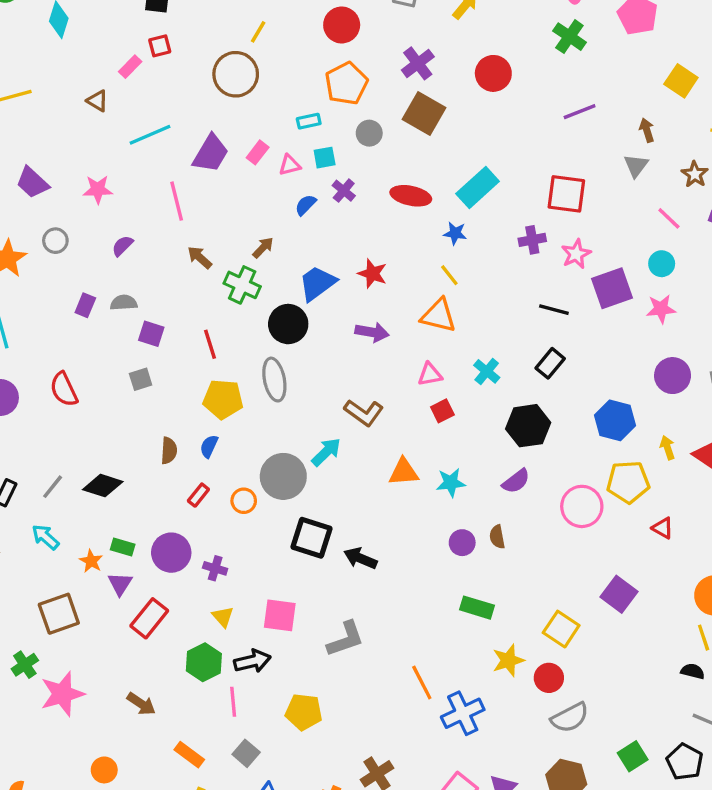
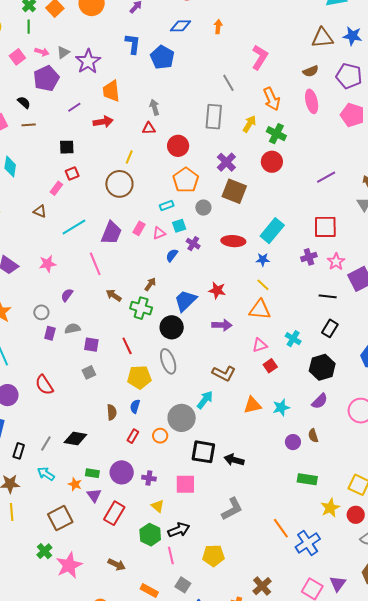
green cross: (569, 37) -> (276, 134), moved
gray circle: (55, 241) -> (41, 312), moved
pink square: (280, 615) -> (185, 484), moved

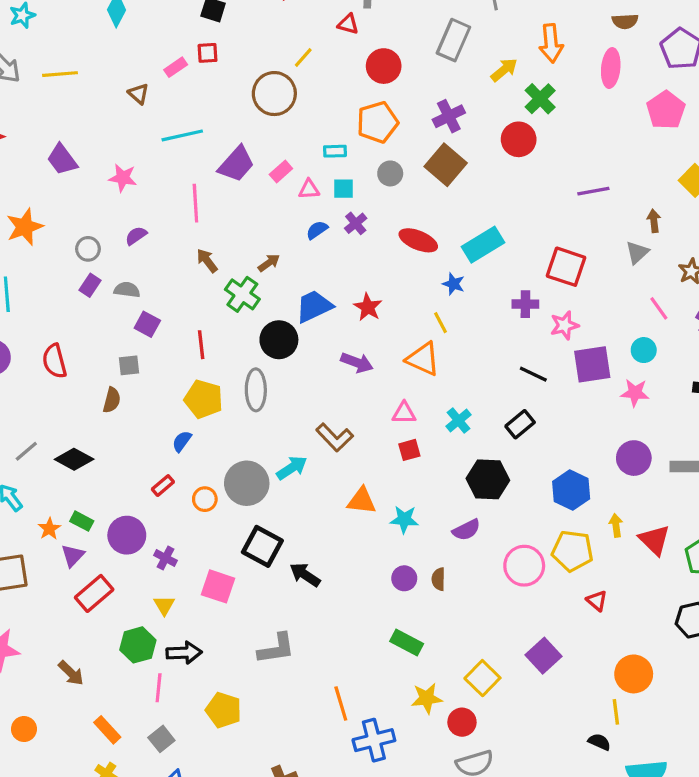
brown semicircle: (112, 412) -> (112, 400), moved

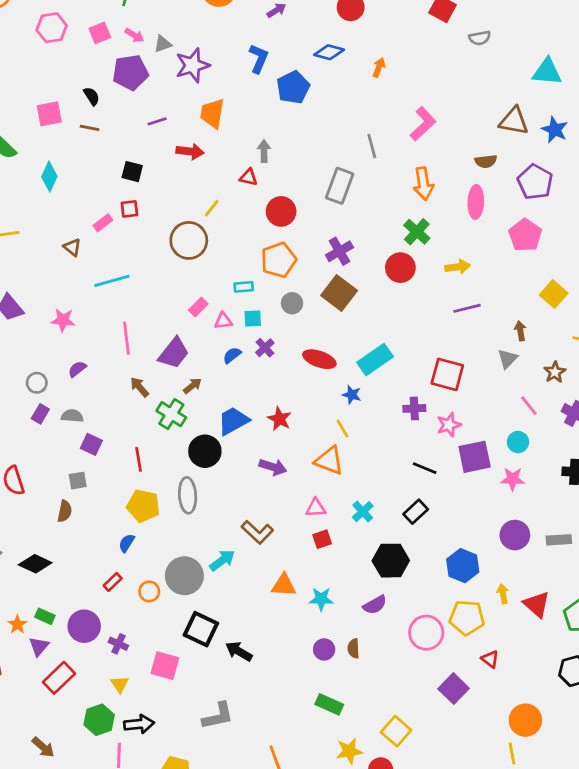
yellow arrow: (504, 70) -> (458, 267), moved, turned 35
purple trapezoid: (236, 164) -> (174, 353), moved
purple square: (543, 656) -> (454, 689), moved

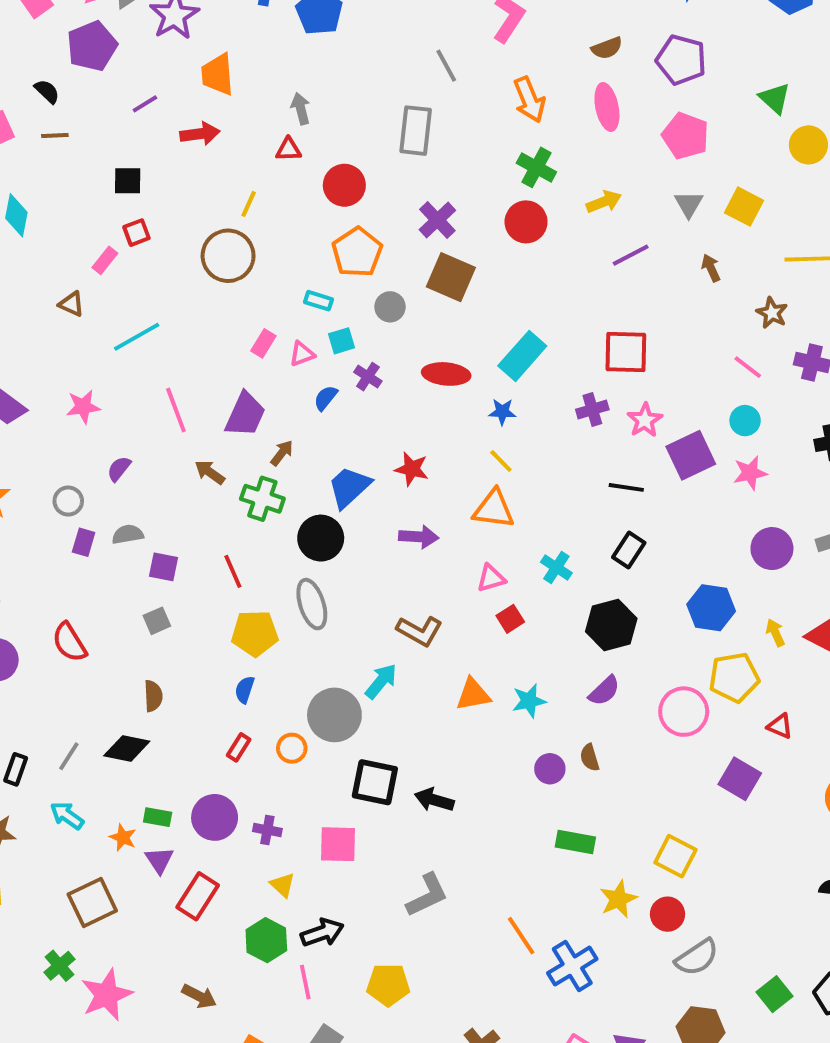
cyan rectangle: (244, 287) -> (318, 301), turned 36
gray triangle: (508, 359) -> (689, 204), moved
brown semicircle: (65, 511) -> (153, 696), moved

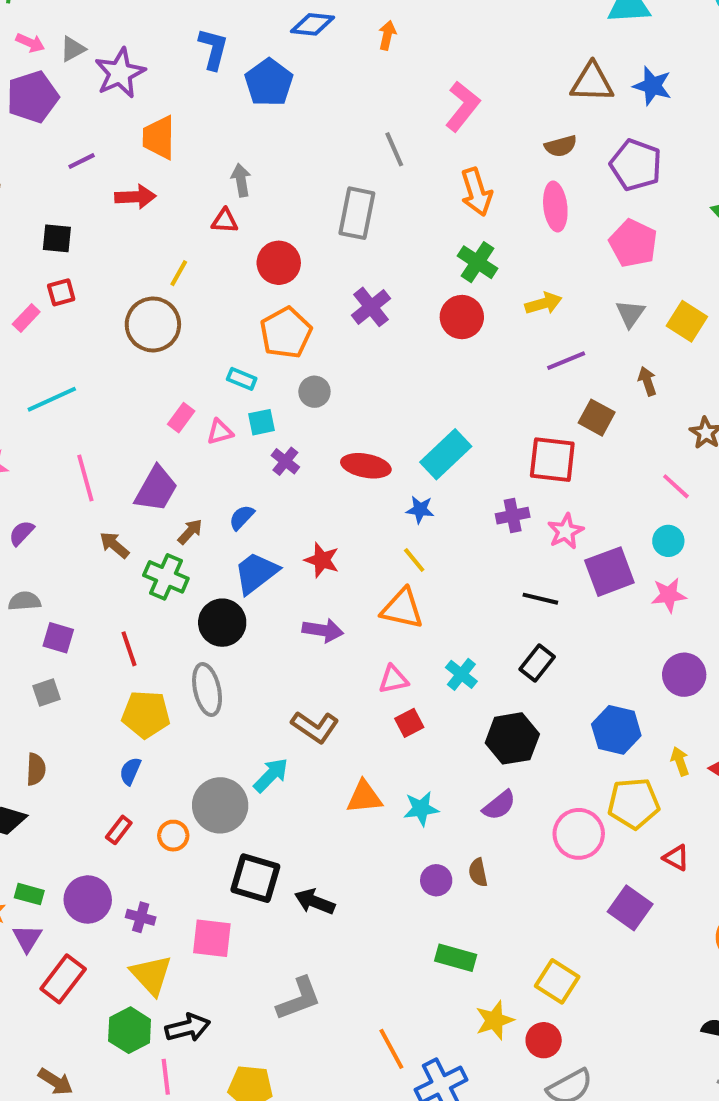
brown square: (451, 277) -> (597, 418), moved, size x0.7
blue semicircle: (326, 398) -> (242, 517), moved
yellow triangle: (283, 885) -> (151, 975), size x1.6

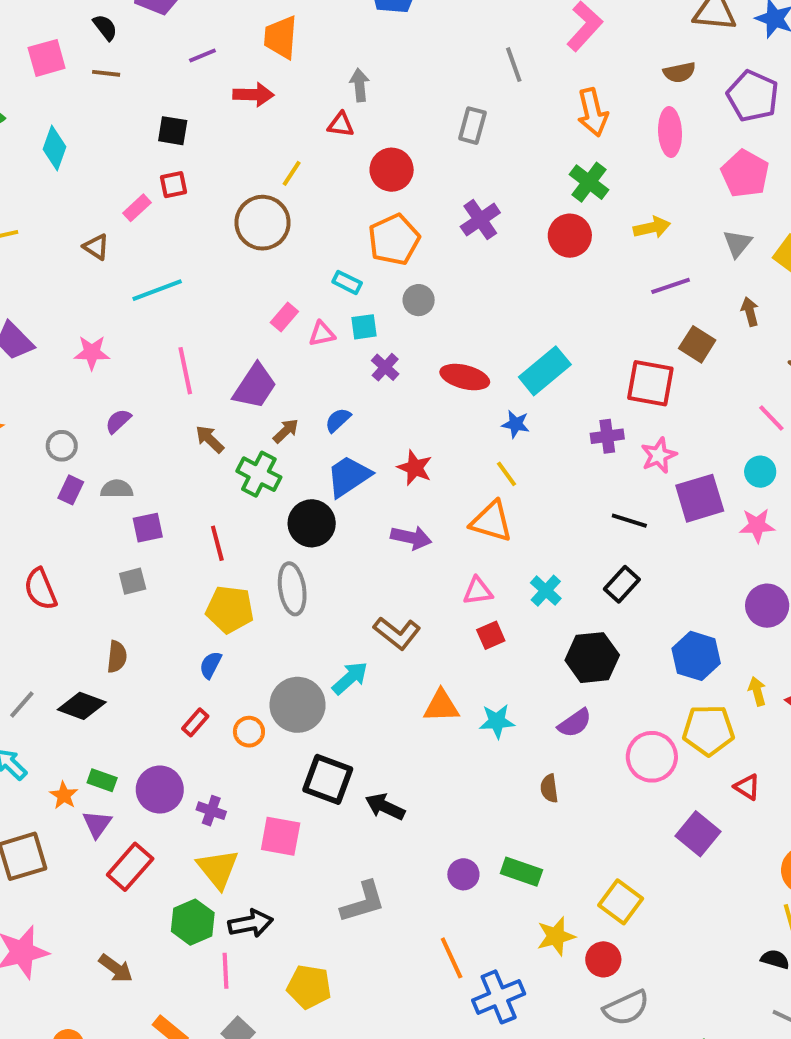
gray rectangle: (357, 213) -> (472, 126), size x0.7
purple square: (58, 638) -> (148, 528), turned -32
purple circle: (436, 880) -> (463, 874), moved

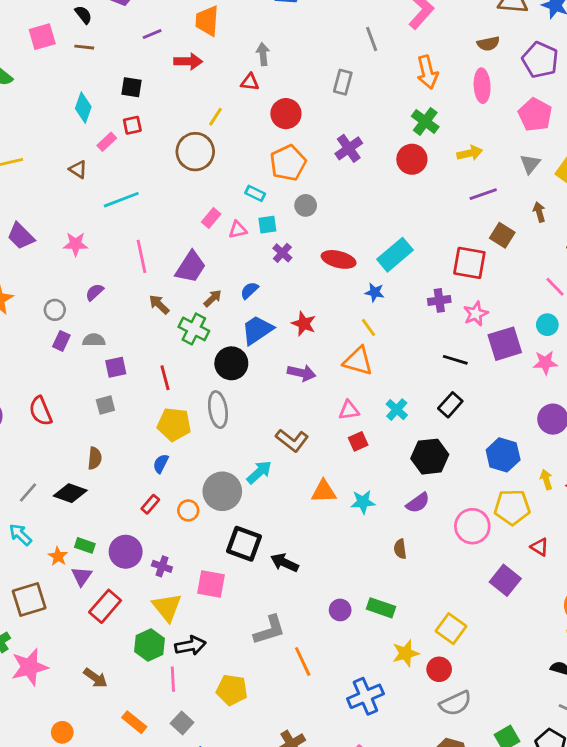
cyan diamond: (55, 148) -> (83, 108), moved
orange line: (452, 958) -> (303, 661), moved

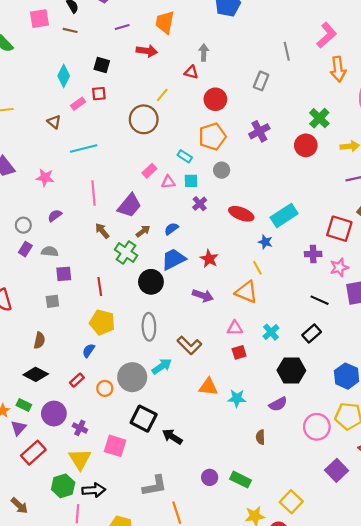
orange arrow: (427, 72) -> (338, 69), moved
gray ellipse: (218, 410) -> (149, 327), moved
black diamond: (70, 493) -> (36, 374), moved

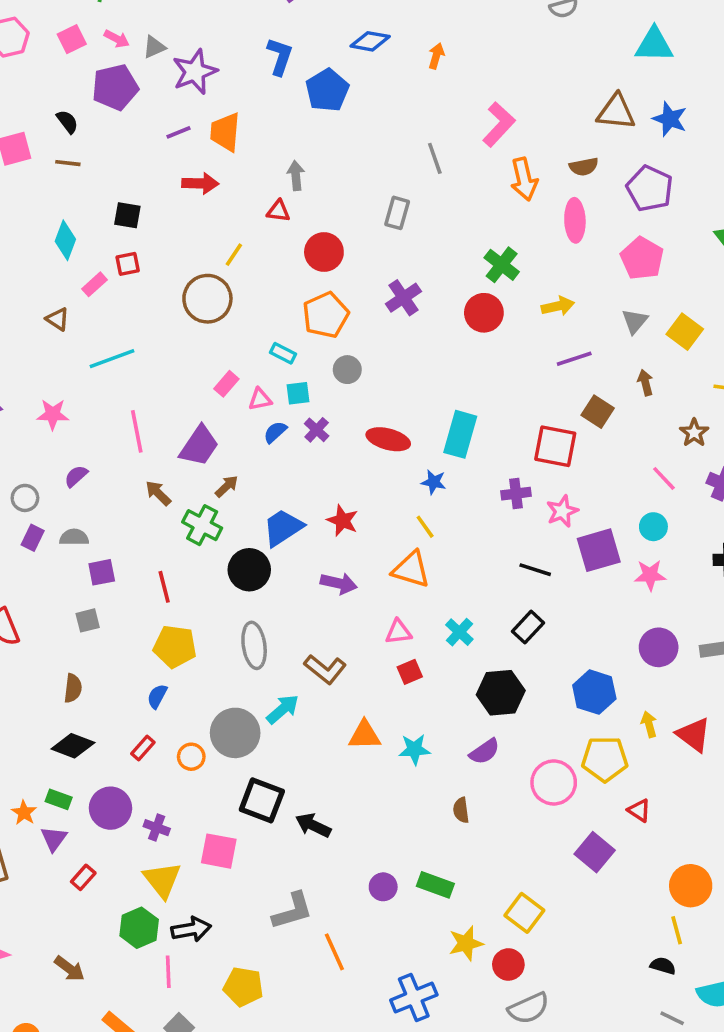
purple line: (122, 27) -> (178, 132), moved
cyan rectangle: (284, 215) -> (460, 434), turned -35
blue semicircle: (171, 229) -> (275, 432), moved
red rectangle: (33, 453) -> (83, 877), size x0.6

